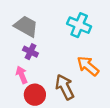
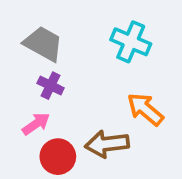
pink arrow: (22, 75) -> (36, 124), turned 77
brown arrow: (65, 87) -> (107, 144), turned -70

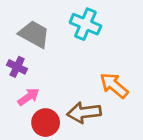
cyan cross: (131, 42) -> (85, 24), moved
purple cross: (51, 86) -> (17, 67), moved

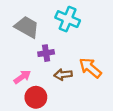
purple cross: (17, 67) -> (46, 53), moved, turned -35
brown arrow: (84, 113) -> (63, 75), moved, size x0.7

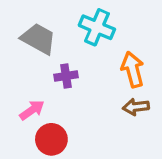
orange arrow: (90, 68) -> (133, 69), moved, turned 35
brown arrow: (63, 75) -> (136, 107), moved

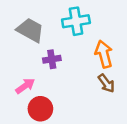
cyan cross: (97, 27) -> (76, 21), turned -32
brown arrow: (136, 107) -> (106, 83), turned -120

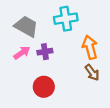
pink arrow: (25, 86) -> (22, 53), moved
red circle: (40, 109) -> (44, 87), moved

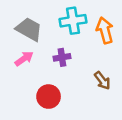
orange arrow: (90, 47) -> (105, 30), moved
purple cross: (45, 52) -> (62, 57), moved

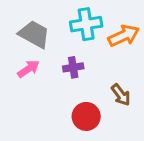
orange arrow: (105, 30) -> (124, 36), turned 80
red circle: (49, 97) -> (86, 116), moved

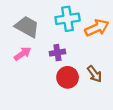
red circle: (86, 116) -> (68, 77), moved

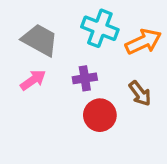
cyan cross: (68, 19) -> (100, 28), turned 30
brown arrow: (95, 74) -> (140, 93), moved

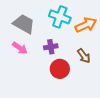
pink arrow: (33, 80) -> (20, 48), turned 70

